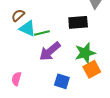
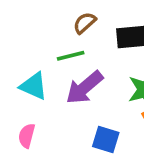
brown semicircle: (18, 15) -> (85, 23), moved
cyan triangle: (27, 28) -> (34, 86), moved

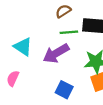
green line: (71, 56) -> (69, 32), moved

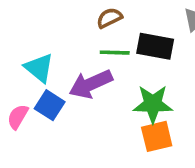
blue square: (64, 90) -> (50, 105), moved

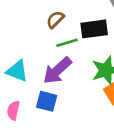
blue square: (50, 105) -> (47, 101), moved

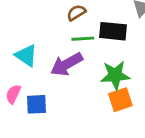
blue square: (47, 101) -> (37, 104), moved, turned -30

